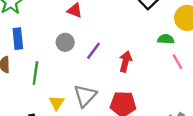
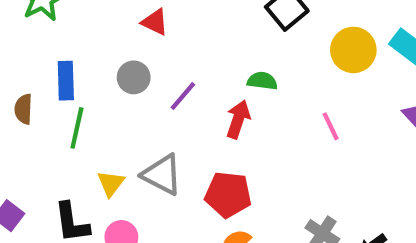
blue rectangle: (18, 39) -> (66, 81), moved
green semicircle: (166, 39) -> (262, 81), moved
gray triangle: (85, 96) -> (162, 175), turned -50

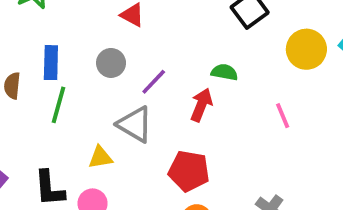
gray triangle: (162, 175) -> (135, 124), moved
yellow triangle: (111, 183) -> (100, 157), moved, turned 40

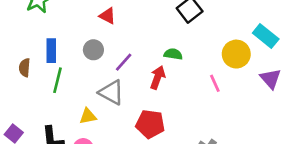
yellow circle: (306, 49) -> (236, 54), moved

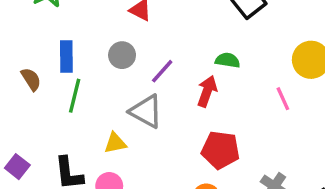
brown semicircle: (25, 68) -> (31, 79), turned 144
red pentagon: (150, 124) -> (220, 150), moved

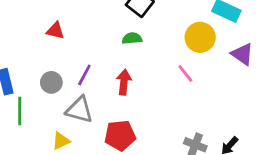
gray circle: (122, 55) -> (51, 82), moved
green semicircle: (228, 60) -> (132, 38), moved
red pentagon: (220, 150) -> (120, 135), moved

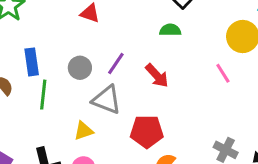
red arrow: (124, 82) -> (157, 76), turned 125

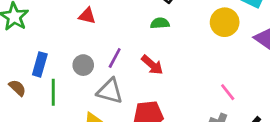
blue rectangle: (32, 62) -> (40, 64), turned 30
pink line: (223, 73) -> (228, 92), moved

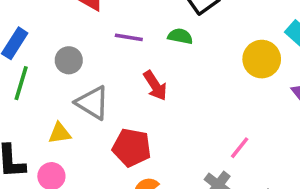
purple line: (115, 58) -> (129, 37), moved, turned 55
pink line: (228, 92) -> (240, 148), turned 60

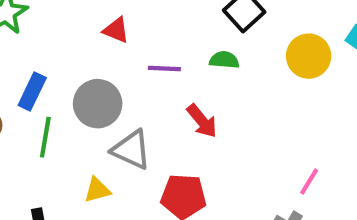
yellow circle: (262, 59) -> (309, 56), moved
gray circle: (69, 60) -> (98, 104), size x1.5

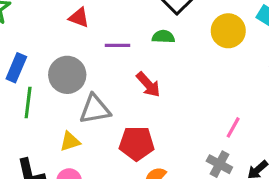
gray triangle: (131, 150) -> (95, 109), turned -32

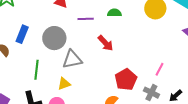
green line: (28, 102) -> (36, 70), moved
yellow triangle: (70, 141) -> (64, 84), moved
red pentagon: (137, 143) -> (126, 79), moved, turned -30

